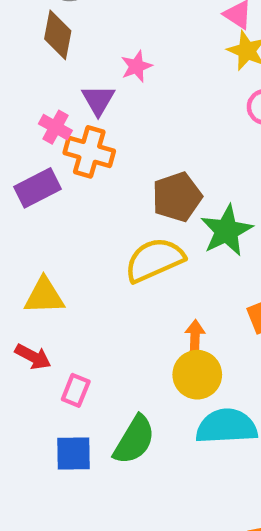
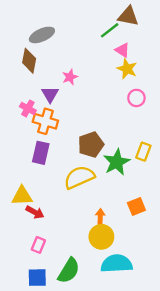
purple rectangle: (37, 188) -> (41, 153), moved, turned -50
red arrow: (33, 357) -> (35, 212), moved

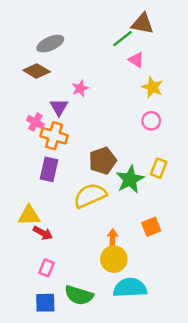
brown diamond: (29, 61) -> (37, 71), turned -70
yellow star: (127, 69) -> (152, 87), moved
pink circle: (136, 98) -> (151, 121), moved
green semicircle: (69, 271) -> (79, 295), turned 76

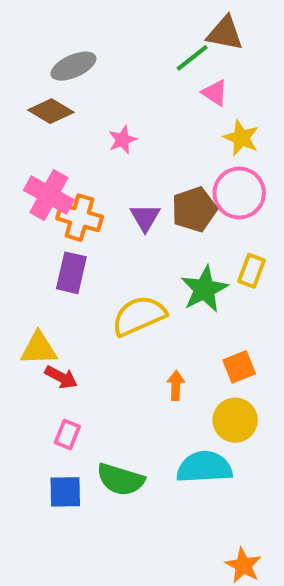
purple triangle: (59, 107) -> (145, 218), moved
pink circle: (151, 121) -> (239, 193), size x1.6
pink cross: (35, 122) -> (49, 195), size x1.6
brown pentagon: (103, 161) -> (194, 209), moved
yellow circle: (114, 259) -> (235, 420), moved

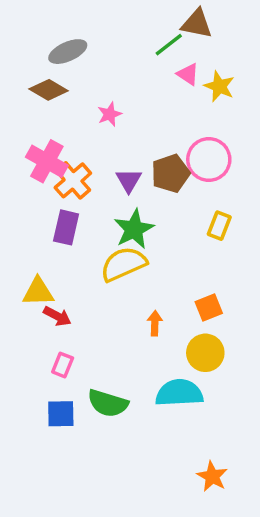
yellow star: (241, 138) -> (219, 86), moved
orange cross: (80, 218) -> (73, 180), turned 33
green star: (204, 289) -> (134, 229), moved

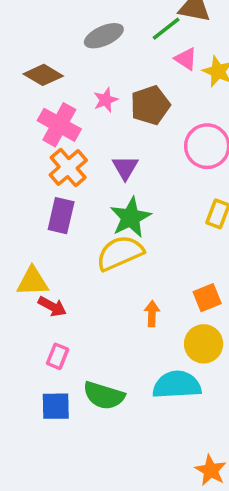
gray ellipse: (68, 52) -> (104, 36), moved
pink cross: (47, 161) -> (59, 125), moved
brown pentagon: (171, 173) -> (150, 105), moved

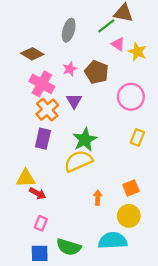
gray ellipse: (104, 36) -> (69, 30), turned -50
brown pentagon: (150, 105) -> (97, 72), turned -30
purple triangle: (125, 168) -> (74, 101), moved

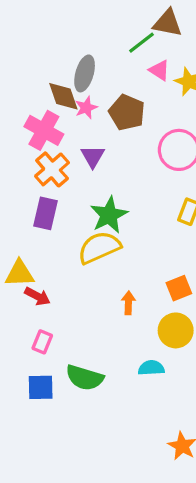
gray ellipse: (69, 30) -> (85, 73), moved
brown diamond: (32, 54) -> (63, 96), moved, turned 40
cyan semicircle: (113, 241) -> (151, 368), size x0.6

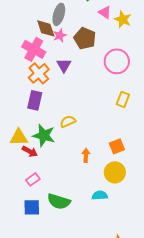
green star: (109, 215) -> (44, 135), moved, turned -30
yellow semicircle: (99, 248) -> (68, 121), size x0.6
pink rectangle: (42, 342) -> (33, 179), turned 32

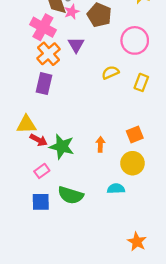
yellow semicircle: (68, 121) -> (110, 73), moved
green star: (44, 135) -> (62, 147), moved

